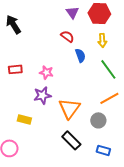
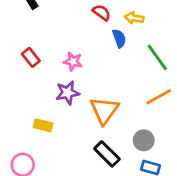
yellow arrow: (102, 40) -> (134, 18), moved, turned 104
red rectangle: (15, 69) -> (31, 57), turned 56
gray circle: (98, 120) -> (144, 140), moved

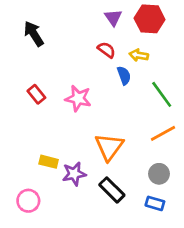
pink star: (73, 61) -> (78, 98), size x1.4
purple star: (68, 93) -> (74, 174), moved
gray circle: (144, 140) -> (159, 174), moved

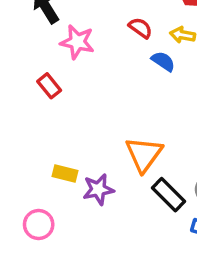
blue semicircle: (124, 75) -> (163, 61), turned -36
pink star: (78, 98) -> (77, 42), moved
black rectangle: (112, 190) -> (169, 195), moved

